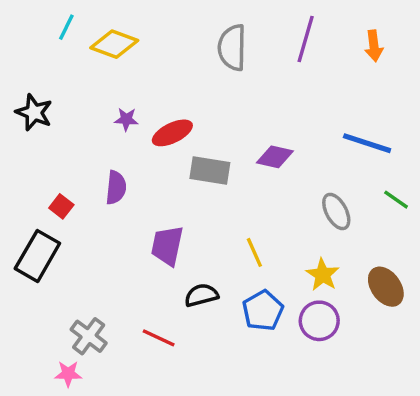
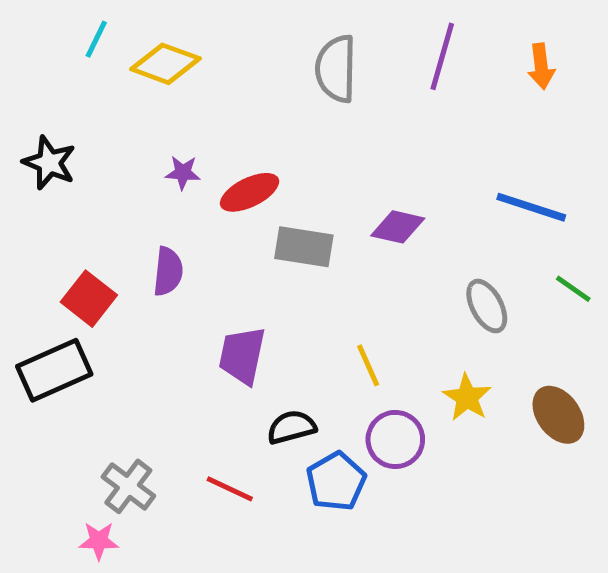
red square: (61, 206) -> (89, 299), size x1.5
black rectangle: (37, 256) -> (54, 370), turned 36
blue pentagon: (263, 311) -> (336, 481), moved
purple circle: (319, 321) -> (395, 439), moved

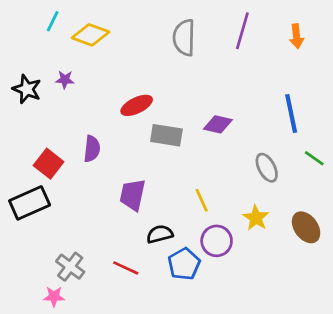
purple star: (183, 173) -> (65, 80), moved
blue line: (531, 207) -> (291, 113), turned 60

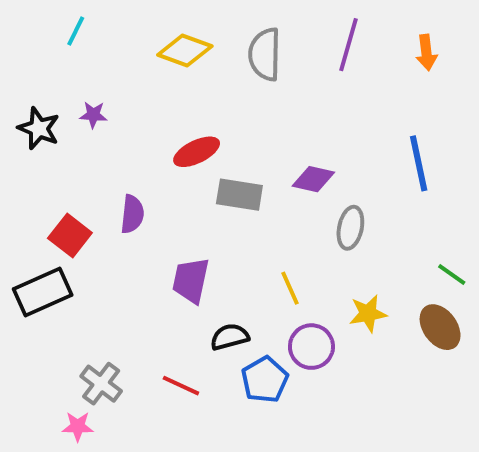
yellow diamond: (91, 35) -> (185, 50), moved
green line: (314, 158) -> (452, 275), moved
gray ellipse: (267, 168) -> (350, 228), moved, turned 40
yellow star: (256, 218) -> (368, 313), turned 30

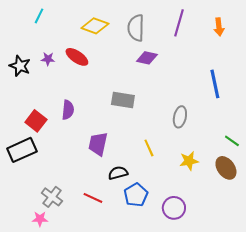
red ellipse: (197, 152) -> (77, 57), moved, turned 60
purple diamond: (313, 179) -> (147, 58), moved
purple circle: (311, 347) -> (174, 208), moved

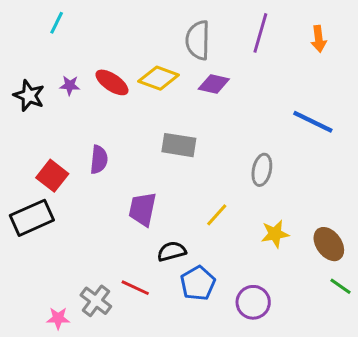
yellow diamond: (95, 26) -> (159, 78), moved
blue line: (215, 84) -> (313, 122), turned -52
green line: (232, 141) -> (340, 286), moved
yellow line: (149, 148) -> (217, 215), turned 66
gray cross: (52, 197) -> (96, 301), moved

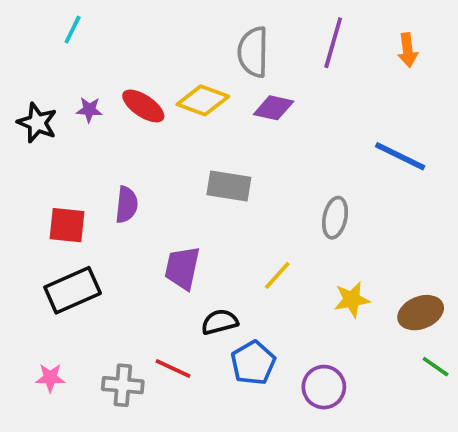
red square: (52, 176) -> (67, 225), turned -32
black rectangle: (32, 218) -> (73, 290), moved
brown ellipse: (329, 244) -> (421, 313), turned -76
gray cross: (96, 301) -> (123, 385), turned -32
pink star: (58, 318) -> (50, 378), moved

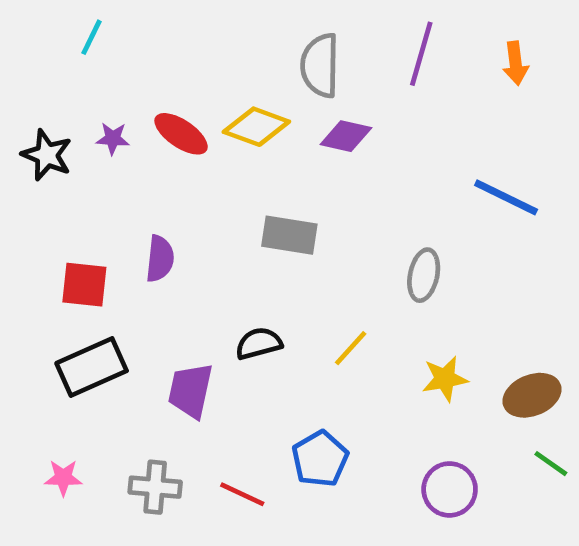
purple trapezoid: (182, 268) -> (190, 391), moved
black semicircle: (220, 322) -> (259, 343), moved
red line: (173, 368) -> (242, 494), moved
purple circle: (324, 387) -> (450, 489), moved

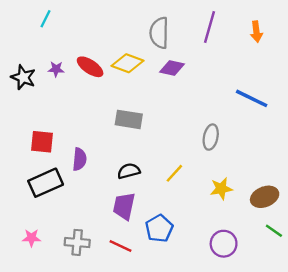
gray rectangle: (289, 235) -> (129, 119), moved
purple semicircle: (160, 259) -> (80, 159), moved
purple trapezoid: (190, 391) -> (124, 206), moved

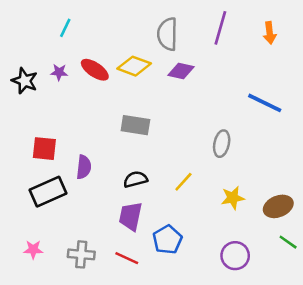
cyan line: (46, 19) -> (65, 28), moved

